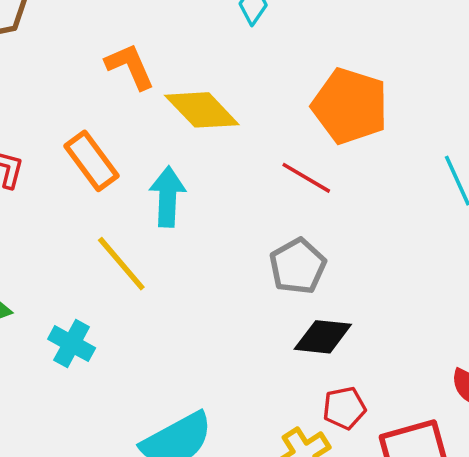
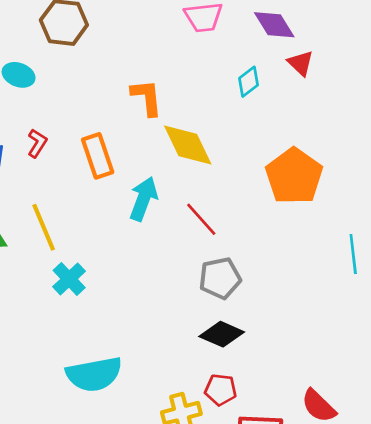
red line: (306, 178) -> (201, 219), moved
yellow line: (121, 264) -> (44, 227), moved
cyan cross: (72, 344) -> (69, 279), moved

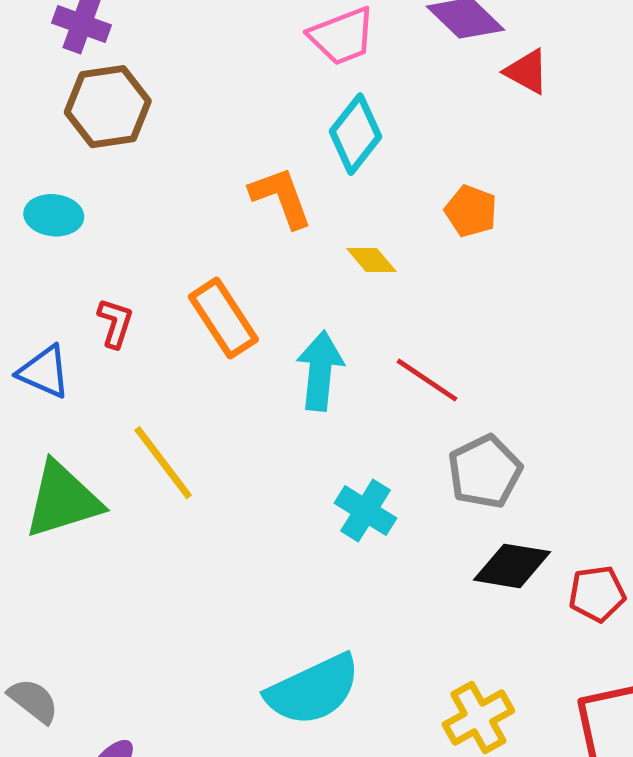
cyan diamond: (249, 82) -> (356, 134), moved, size x1.4
yellow diamond: (188, 145) -> (371, 260), size x0.5
orange pentagon: (294, 176) -> (471, 211), moved, size x0.5
cyan cross: (69, 279) -> (366, 511), moved
red pentagon: (221, 390) -> (597, 594), moved

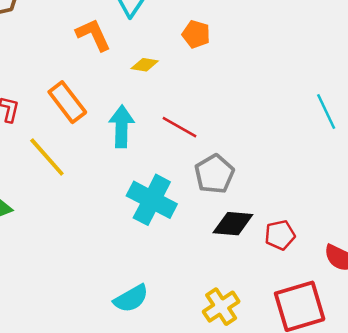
yellow diamond: (371, 260) -> (145, 65), turned -36
yellow line: (163, 463) -> (47, 157), moved
cyan cross: (366, 511) -> (152, 200), size x1.5
cyan semicircle: (313, 690) -> (131, 298), size x0.7

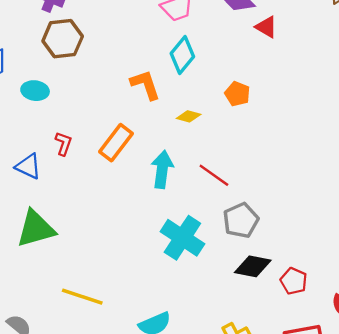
orange rectangle: (67, 102) -> (116, 143), turned 69
yellow line: (47, 157) -> (82, 297), moved, turned -36
red pentagon: (280, 235) -> (294, 281), turned 30

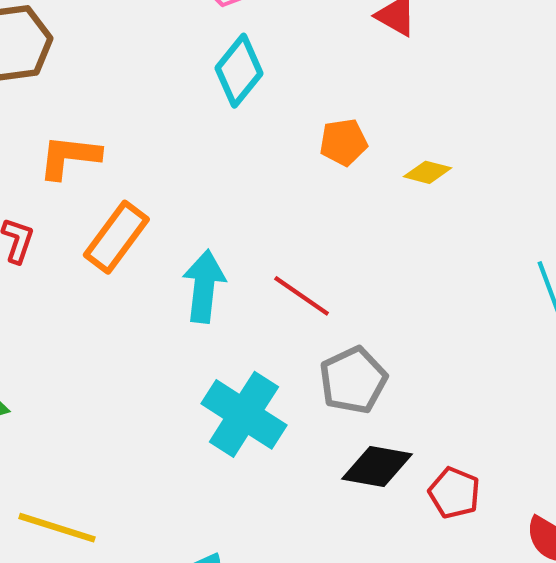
orange L-shape: (145, 85) -> (69, 157), moved, turned -64
orange pentagon: (237, 94) -> (343, 142), turned -30
yellow diamond: (189, 116) -> (427, 172), moved

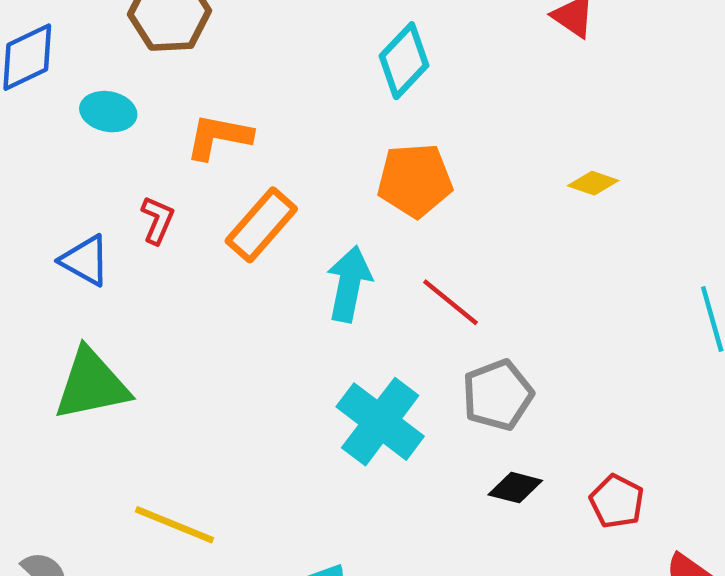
orange pentagon: (343, 142) -> (415, 180), moved, size x1.5
black diamond: (377, 467) -> (515, 488), size x0.7
red pentagon: (454, 493) -> (617, 501), moved

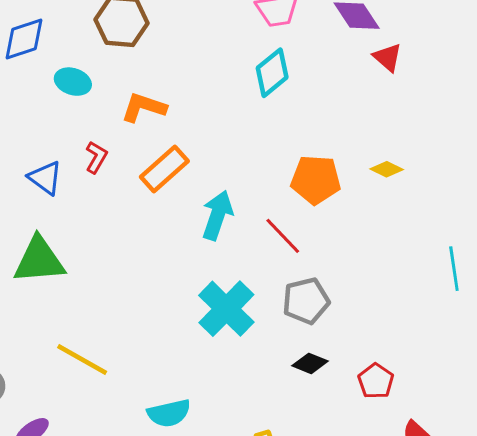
orange pentagon: (415, 180) -> (316, 180), moved

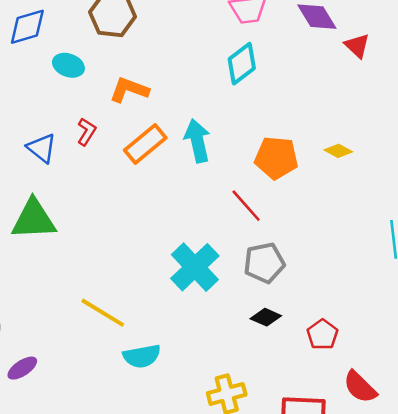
red triangle: (388, 57) -> (357, 46), moved
cyan arrow: (217, 215) -> (197, 141), moved, turned -33
yellow line: (82, 360) -> (103, 313), moved

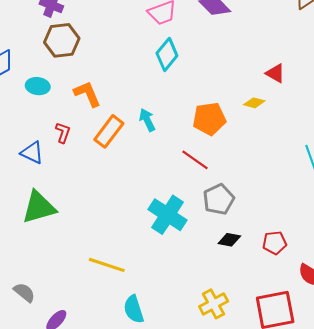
red triangle: (357, 46) -> (275, 73), moved
orange L-shape: (129, 90) -> (87, 94), turned 60
cyan arrow: (197, 141) -> (147, 120), size x0.7
red pentagon: (322, 335) -> (275, 243), turned -30
cyan semicircle: (142, 356) -> (134, 309), moved, turned 96

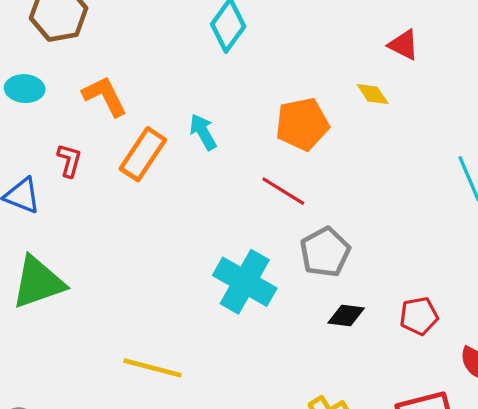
yellow diamond: (254, 103) -> (373, 94), turned 45

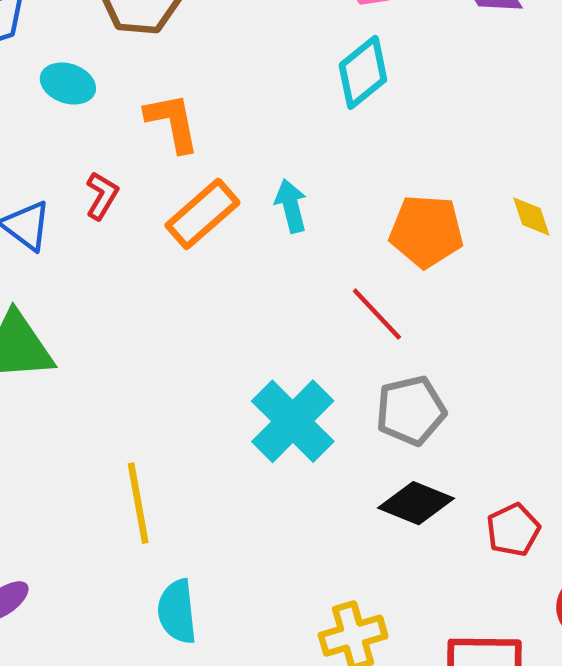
black diamond: (346, 316) -> (416, 503), size x1.4
red pentagon: (419, 316) -> (513, 530), turned -30
yellow line: (152, 368) -> (138, 503), turned 50

